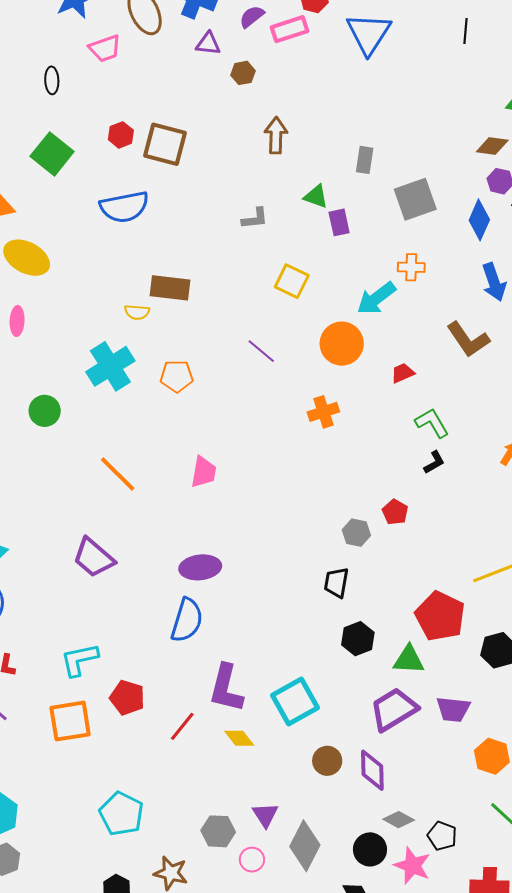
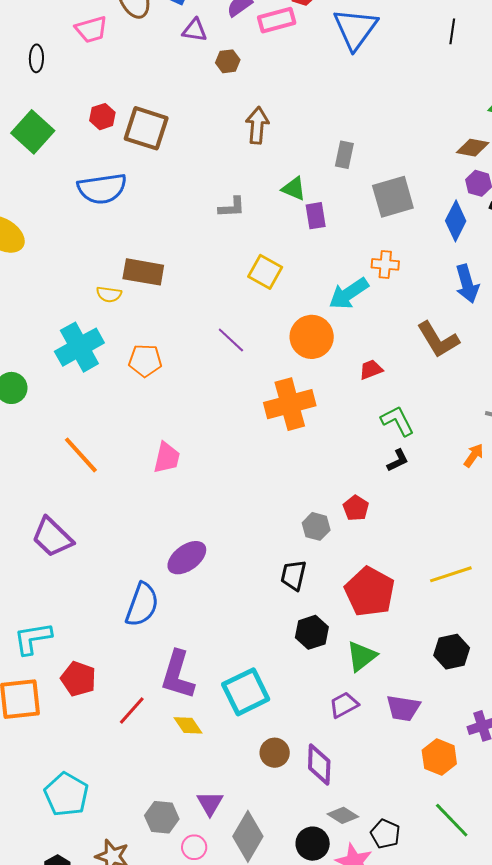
orange cross: (323, 412) -> (290, 404), size x1.6
purple ellipse: (200, 567) -> (187, 558), moved, turned -33
red pentagon: (440, 616) -> (370, 592), moved
green triangle: (409, 660) -> (361, 656), turned -44
purple trapezoid: (394, 709) -> (344, 705), size x0.6

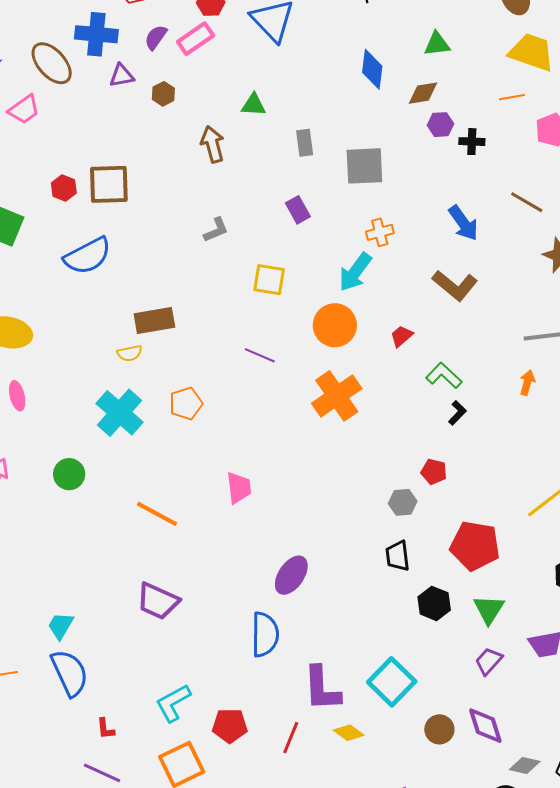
green triangle: (294, 189) -> (254, 105), moved
gray square: (393, 197) -> (364, 166), turned 33
blue diamond: (456, 221) -> (372, 69), moved

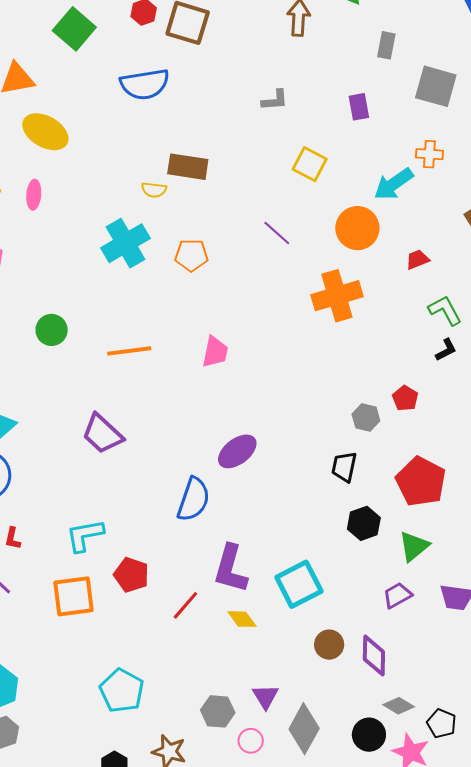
green circle: (69, 474) -> (52, 330), moved
orange line: (157, 514) -> (129, 351), turned -54

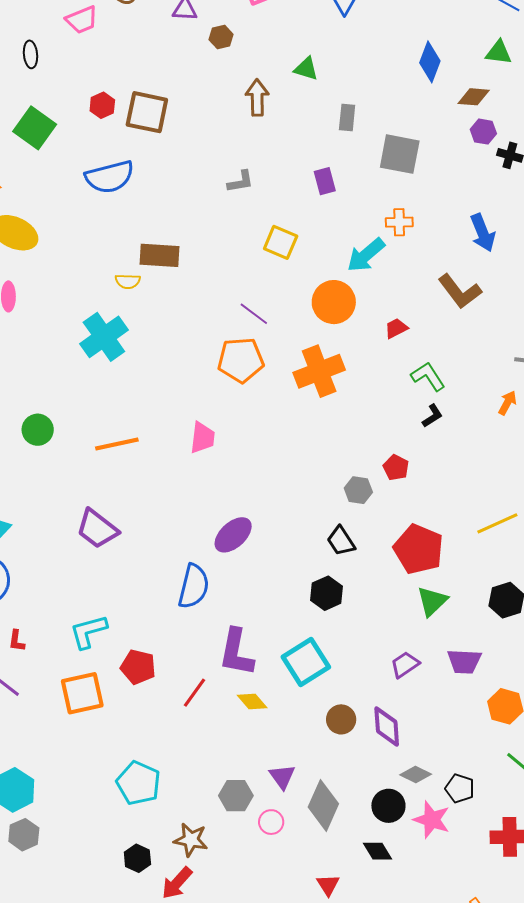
orange pentagon: (191, 255) -> (241, 360), moved, size x1.4
black trapezoid: (344, 467) -> (341, 541), turned -40
black hexagon: (364, 523) -> (326, 593), moved
green triangle: (414, 546) -> (432, 601), moved

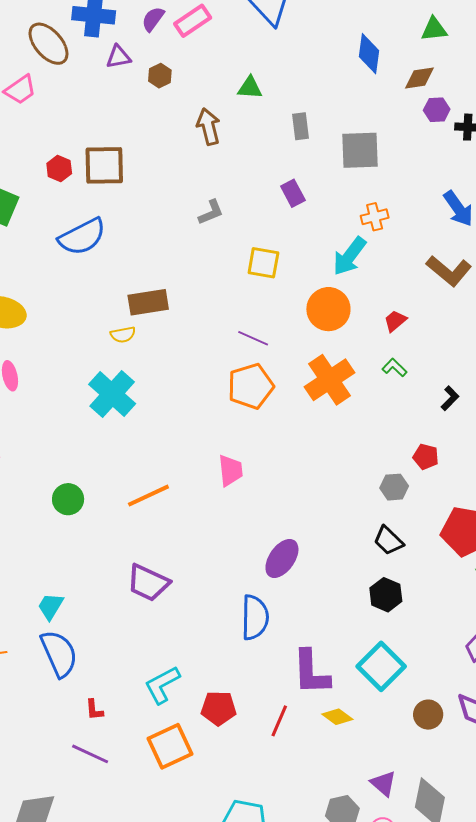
green L-shape: (428, 376) -> (394, 368), moved, size x0.7

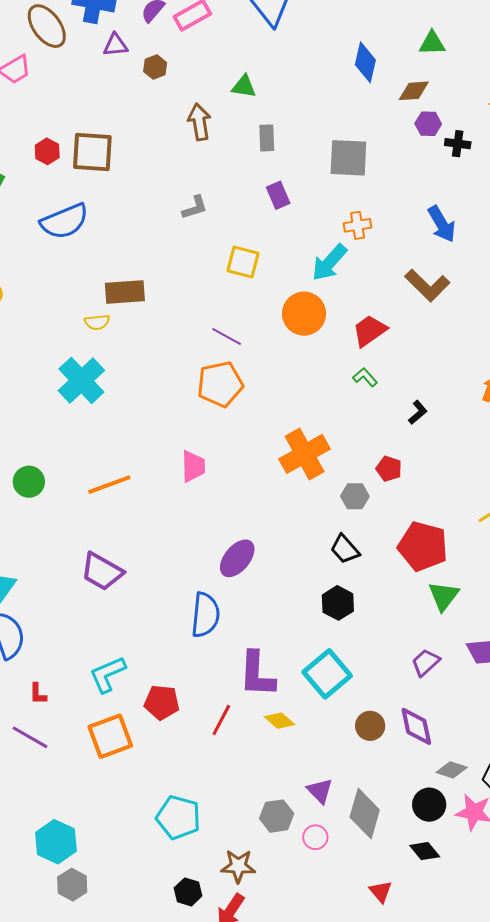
gray rectangle: (301, 126) -> (267, 138), moved
red trapezoid: (395, 321) -> (370, 331), size x1.5
orange cross: (330, 380) -> (305, 454), moved

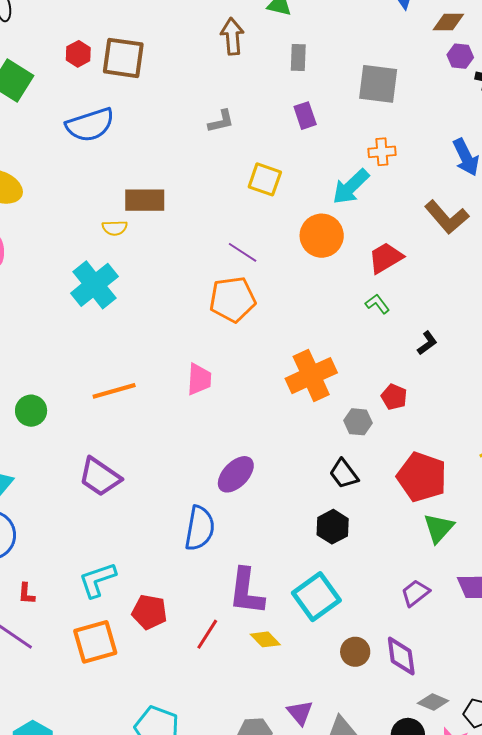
green circle: (29, 482) -> (31, 411), moved

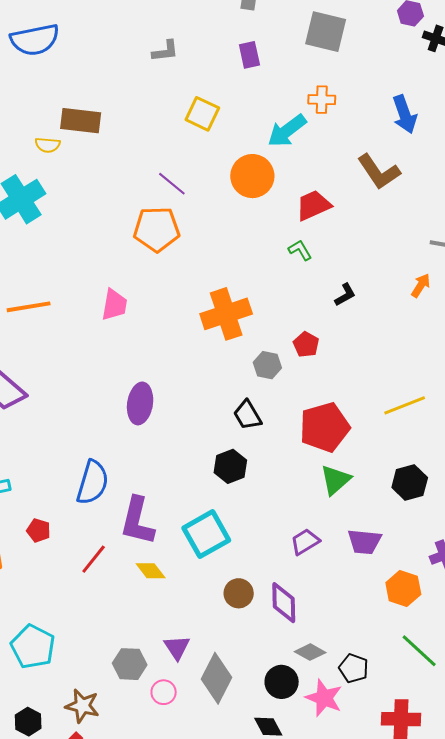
purple ellipse: (236, 474) -> (140, 403), turned -42
red pentagon: (422, 477) -> (325, 427), turned 30
blue semicircle: (200, 528) -> (93, 482), moved
red pentagon: (149, 612) -> (39, 531), size x0.7

